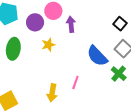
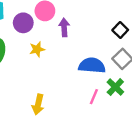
blue semicircle: (97, 56) -> (92, 65), turned 135
pink line: (75, 82) -> (94, 97), moved

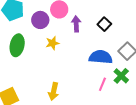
black square: (120, 30) -> (104, 24), moved

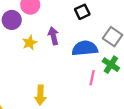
purple arrow: (76, 24) -> (53, 36), moved
black square: (104, 24) -> (82, 12), turned 32

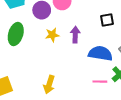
pink line: (92, 78) -> (100, 82), turned 64

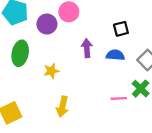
yellow star: (52, 35) -> (51, 71), moved
blue semicircle: (100, 53) -> (115, 55), moved, size x0.7

